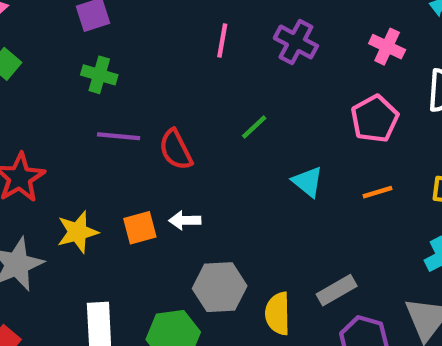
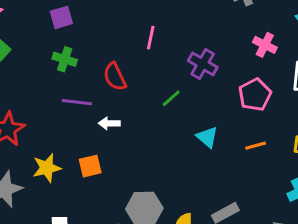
purple cross: (296, 42) -> (203, 64), moved
red semicircle: (176, 150) -> (115, 77), moved
white arrow: (185, 220) -> (109, 123), moved

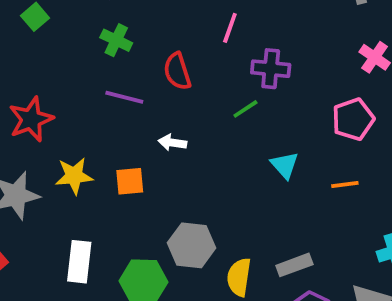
purple cross: (203, 64) -> (271, 69), moved, turned -32
white arrow: (109, 123) -> (172, 143), moved

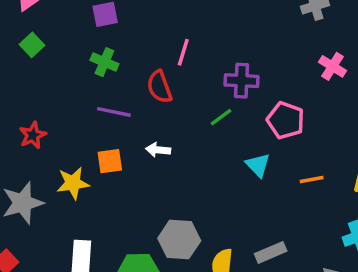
pink line: (230, 28) -> (183, 52), moved
red star: (31, 119) -> (33, 135), size x0.7
pink pentagon: (353, 119) -> (286, 120), moved, turned -30
orange square: (130, 181) -> (110, 161), moved

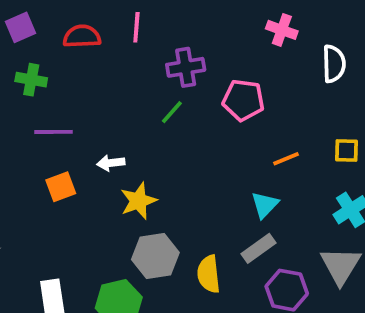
pink line: (183, 52) -> (136, 27), moved
red semicircle: (159, 87) -> (82, 36), moved, turned 120
cyan triangle: (258, 165) -> (265, 205), moved, turned 40
yellow star: (73, 183) -> (138, 201), moved

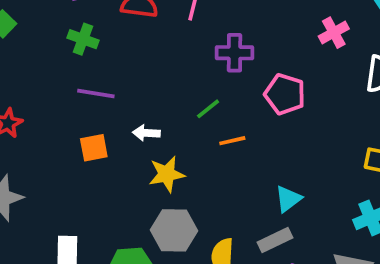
pink cross: (282, 30) -> (334, 33), turned 32
green line: (172, 112) -> (208, 109), moved
orange line: (286, 159) -> (232, 141), moved

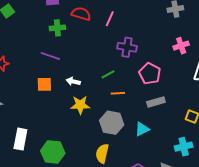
green cross: (83, 39) -> (57, 28), moved, turned -35
gray hexagon: (174, 230) -> (112, 123), moved
gray rectangle: (275, 240) -> (156, 102), moved

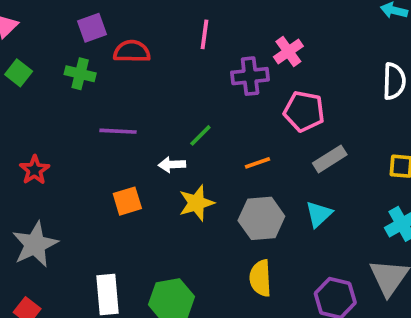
red semicircle: (81, 14) -> (132, 51), moved
green cross: (57, 28) -> (80, 74), moved, turned 35
pink cross: (181, 46) -> (288, 51), moved
green line: (108, 74) -> (200, 135), moved
orange square: (44, 84) -> (127, 201), moved

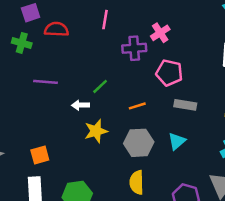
gray rectangle: (330, 159) -> (185, 105), turned 40
orange square: (127, 201) -> (40, 155), moved

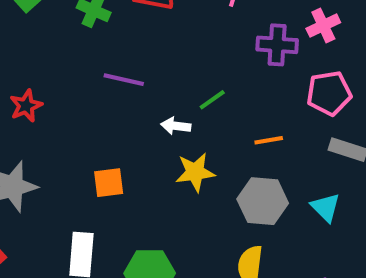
pink pentagon: (169, 73) -> (329, 93), turned -30
cyan triangle: (177, 141) -> (326, 207), turned -42
orange square: (40, 155) -> (109, 183), moved

